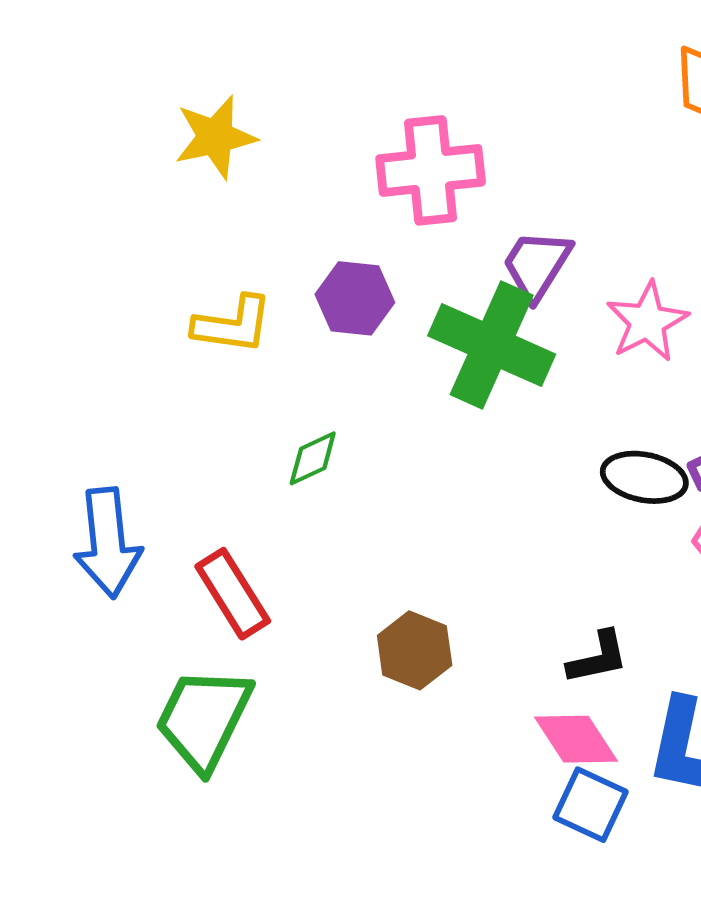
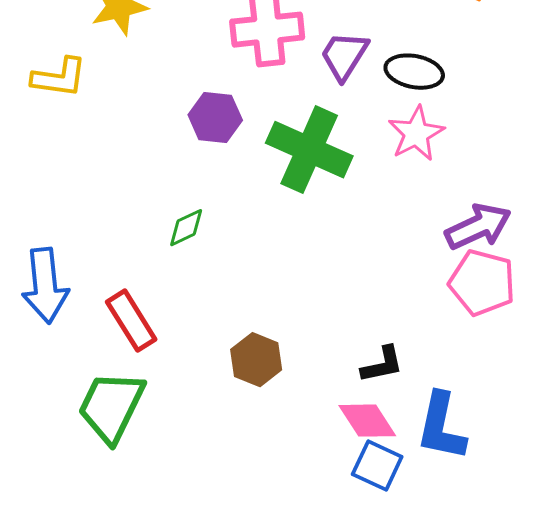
purple trapezoid: (537, 265) -> (344, 56), moved
yellow L-shape: (233, 325) -> (59, 78), moved
black ellipse: (644, 477) -> (414, 72), moved

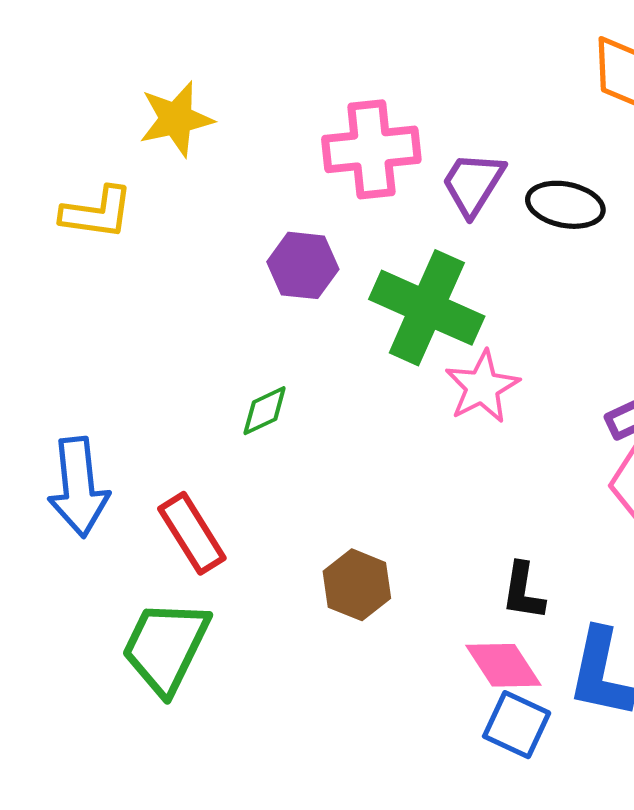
pink star: (416, 134) -> (482, 387), moved
black L-shape: (382, 365) -> (523, 591), turned 111

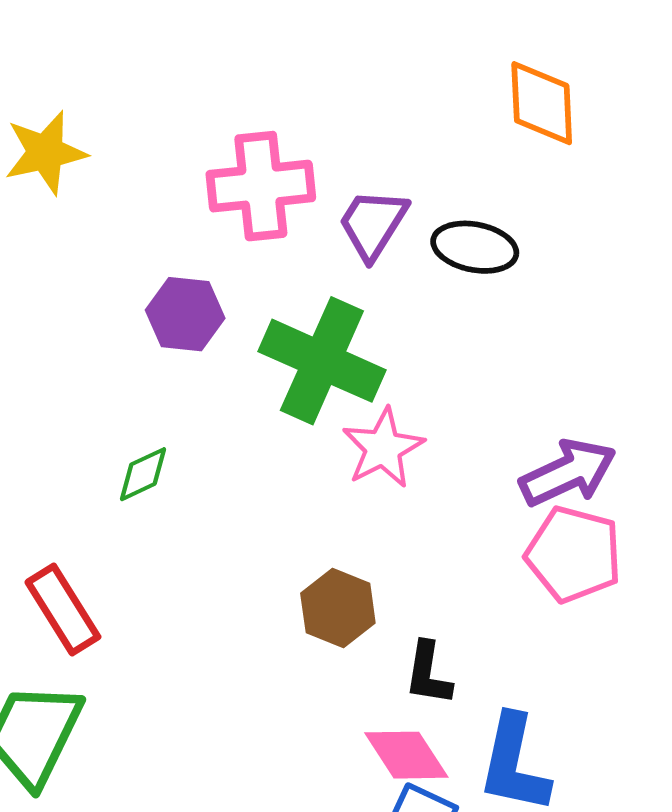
brown hexagon: (357, 585) -> (338, 608), moved

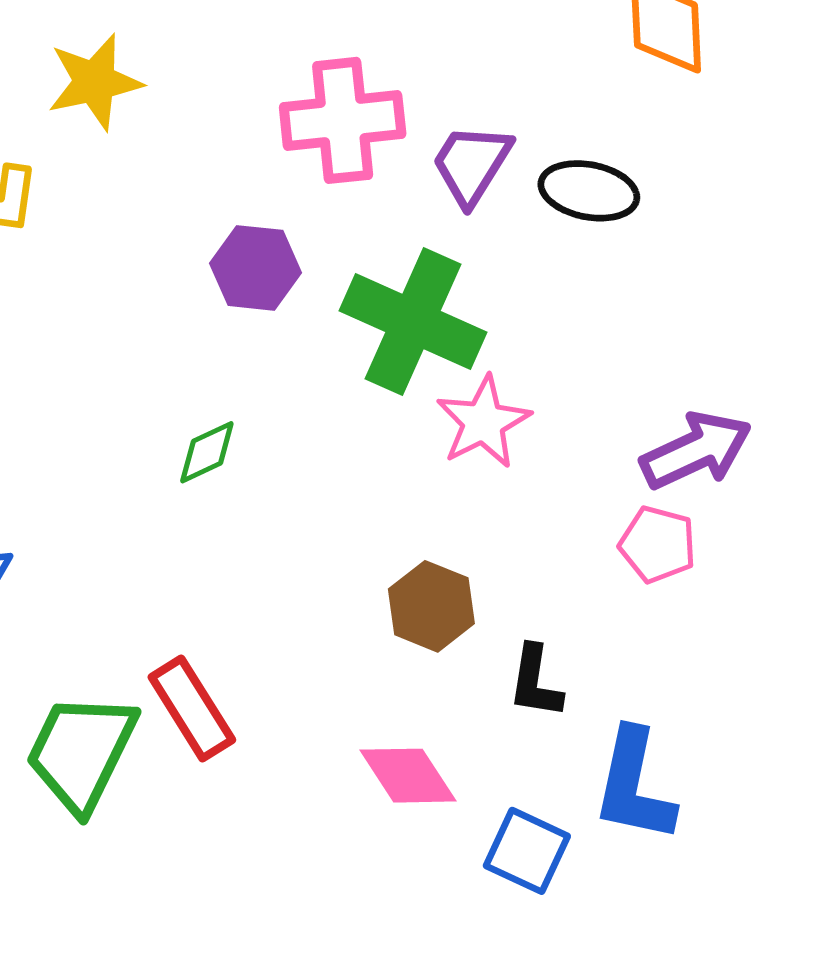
pink pentagon: (574, 554) -> (658, 544), moved, size x0.7
red rectangle: (63, 610) -> (192, 709), moved
pink diamond: (406, 755) -> (408, 776), moved

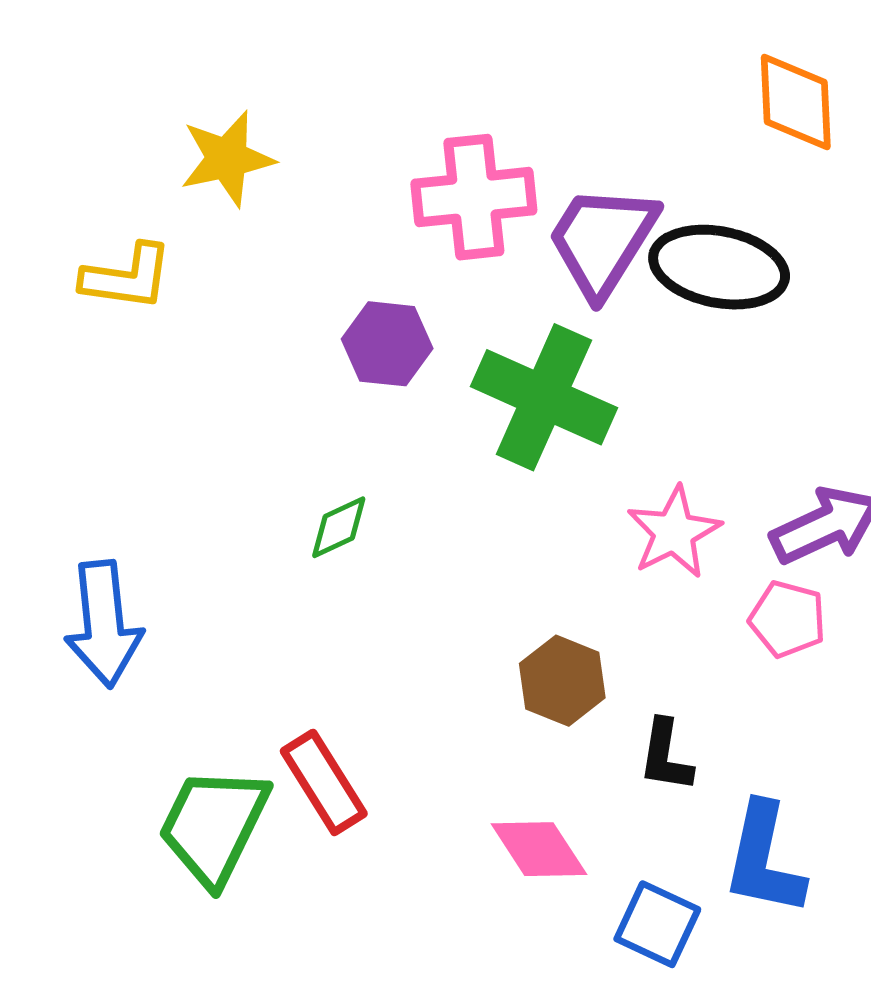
purple trapezoid: (472, 164) -> (602, 240), size x1.4
black ellipse: (589, 191) -> (719, 267), size x1.4
pink star: (483, 422) -> (674, 532), moved

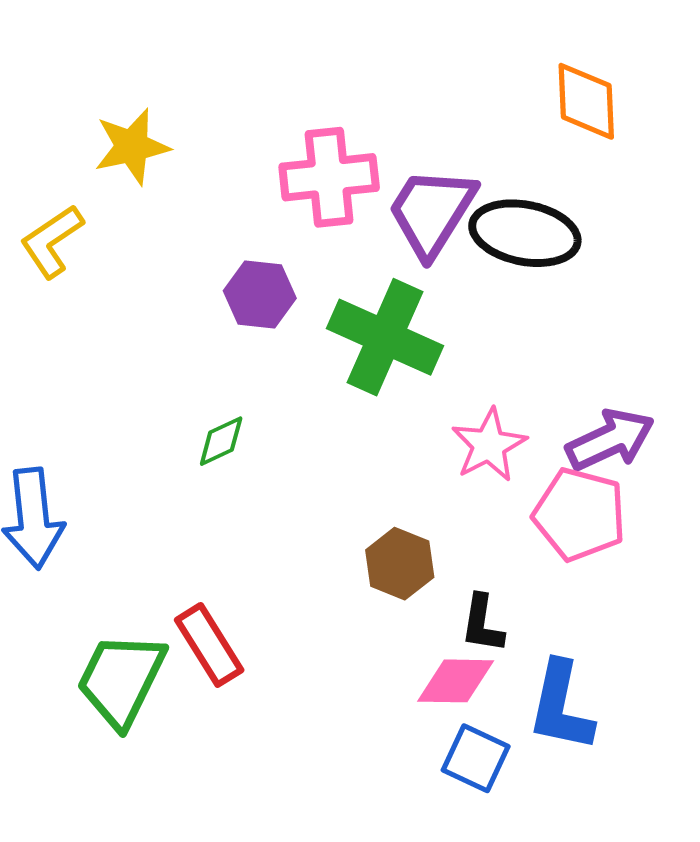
yellow L-shape: (127, 277) -> (52, 241), turned 138
pink pentagon: (787, 619) -> (580, 514), size x1.5
pink diamond: (539, 849) -> (456, 681), moved, turned -56

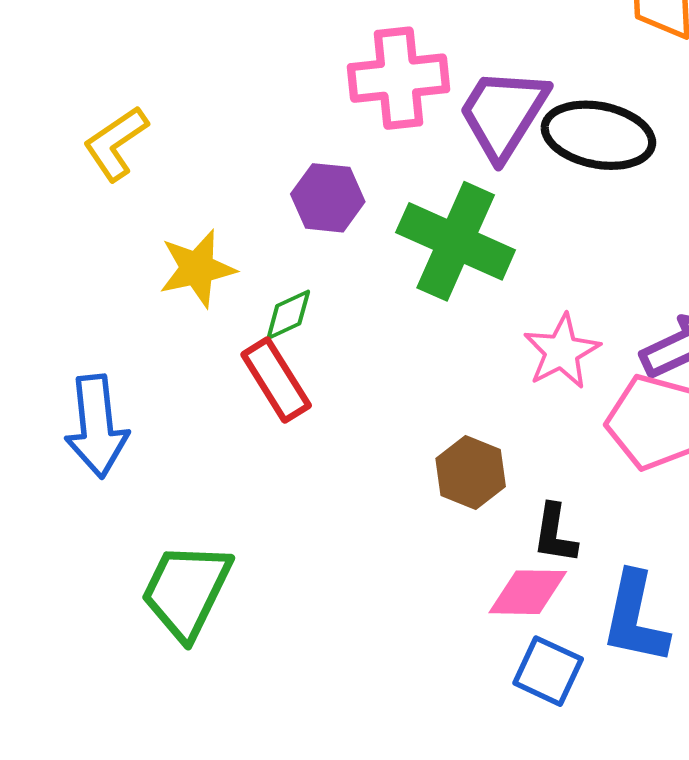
yellow star: (132, 147) -> (197, 269), moved
green diamond: (221, 441) -> (288, 315), moved
red rectangle: (209, 645) -> (276, 380), moved

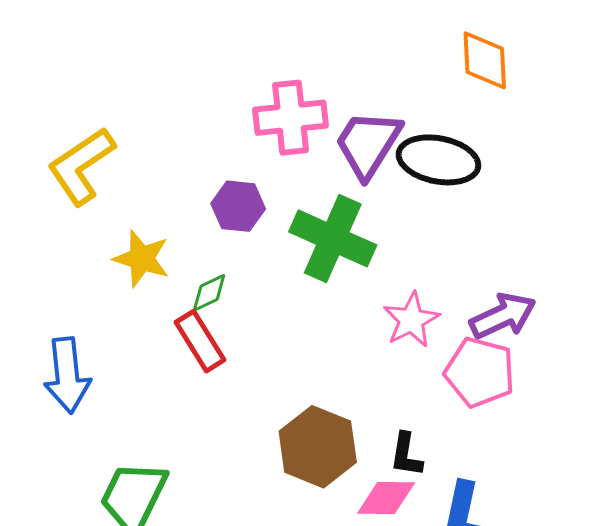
yellow L-shape: (116, 143) -> (81, 166), size x1.4
yellow star: (197, 269) -> (142, 259), turned 30
brown hexagon: (471, 473) -> (318, 447), moved, size x1.5

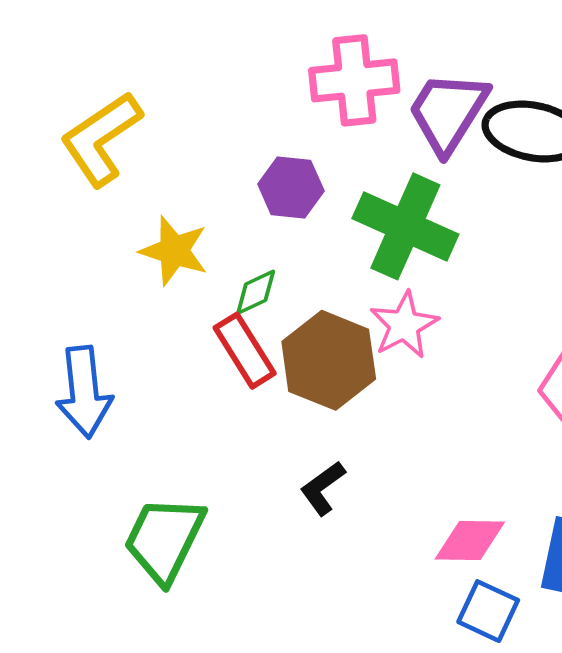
pink star: (411, 320) -> (404, 325), moved
brown hexagon: (318, 447) -> (329, 360), moved
black L-shape: (406, 455) -> (323, 488), moved, turned 45

